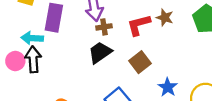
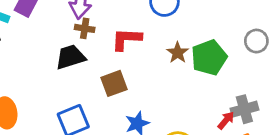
brown star: (165, 17) -> (178, 53), moved

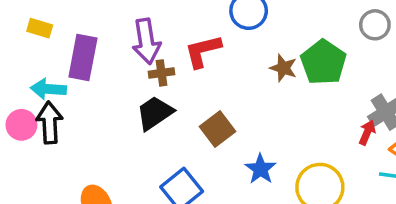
red L-shape: (126, 39) -> (203, 51), moved

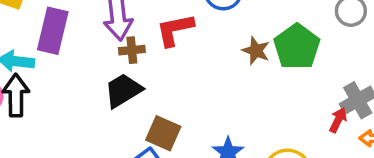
brown square: (217, 129) -> (163, 133), moved, turned -32

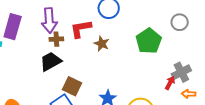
brown star: (256, 51) -> (102, 44), moved

